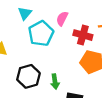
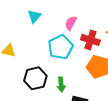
cyan pentagon: (41, 33) -> (61, 47), moved

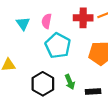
pink semicircle: (71, 23) -> (47, 21), moved
red cross: (90, 40) -> (83, 18), moved

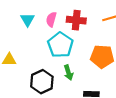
red cross: (83, 18) -> (76, 20), moved
green arrow: (70, 82) -> (68, 73), moved

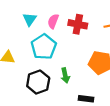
cyan pentagon: (60, 45) -> (44, 47), moved

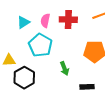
cyan triangle: (30, 19) -> (23, 22), turned 32
black hexagon: (38, 82) -> (24, 78), moved

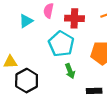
pink semicircle: (45, 21) -> (49, 11), moved
cyan pentagon: (40, 45) -> (61, 44), moved

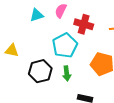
black hexagon: (27, 81) -> (40, 71), moved

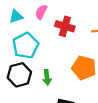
cyan pentagon: (65, 45) -> (26, 46), moved

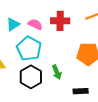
pink semicircle: (41, 12) -> (35, 24), moved, turned 104

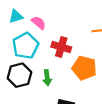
red cross: (60, 21) -> (61, 47), moved

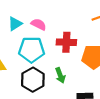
cyan pentagon: (26, 46) -> (32, 50), turned -30

